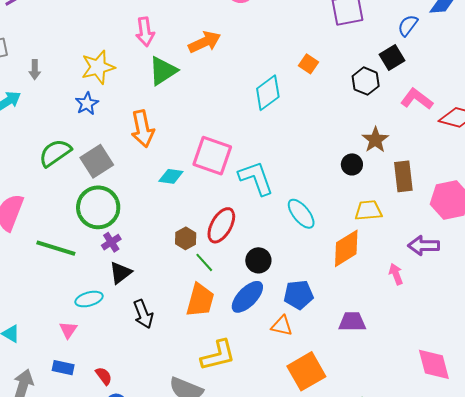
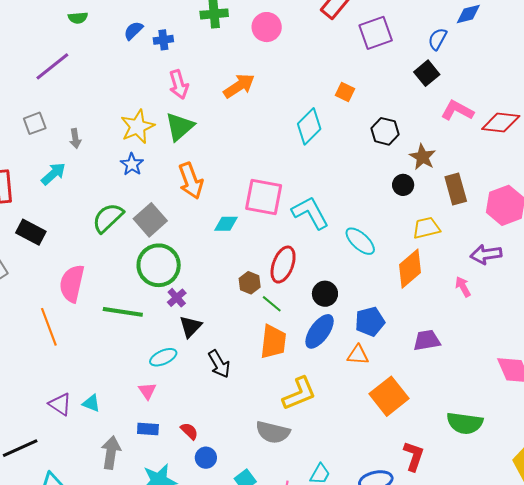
green triangle: (163, 71) -> (180, 127), moved
black hexagon: (366, 81) -> (385, 131), moved

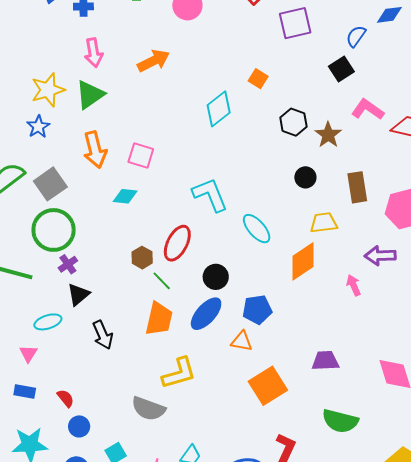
brown star: (423, 157) -> (328, 135), moved
pink square: (264, 197) -> (141, 156), moved, size x0.7
purple trapezoid: (427, 340) -> (325, 361), moved

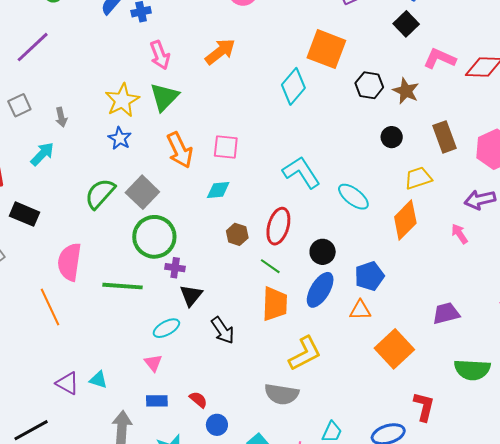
orange square: (258, 79) -> (326, 49), size x2.0
brown hexagon: (142, 258) -> (237, 234), moved
purple cross: (68, 264) -> (175, 268), turned -36

